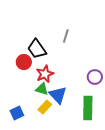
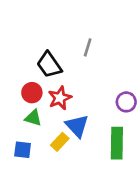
red circle: (24, 62) -> (32, 93), moved
green triangle: (42, 89) -> (33, 118), moved
blue square: (17, 113) -> (23, 150), turned 32

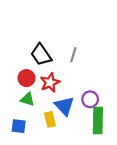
gray line: (88, 47) -> (73, 55), moved
purple circle: (126, 102) -> (90, 99), moved
yellow rectangle: (60, 142) -> (50, 119), turned -56

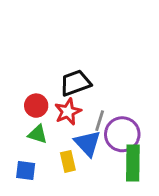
black trapezoid: (41, 55) -> (75, 83), moved, turned 105
gray line: (73, 55) -> (100, 121), moved
purple circle: (90, 99) -> (122, 134), size x1.5

